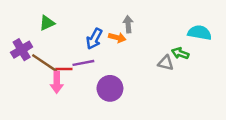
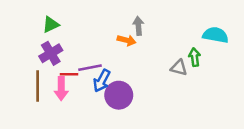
blue arrow: (94, 39) -> (102, 81), moved
purple cross: (22, 50) -> (51, 53), moved
green arrow: (180, 53) -> (195, 57), turned 63
brown line: (45, 63) -> (38, 86), moved, turned 56

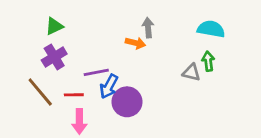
cyan semicircle: (215, 35) -> (211, 29), moved
red line: (69, 74) -> (74, 95), moved
brown line: (38, 86) -> (40, 92), turned -40
pink arrow: (61, 89) -> (79, 121), moved

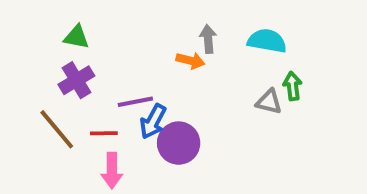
green triangle: (54, 26) -> (76, 37), turned 36
cyan semicircle: (211, 29) -> (267, 41), moved

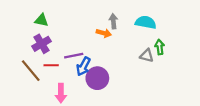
red line: (104, 133) -> (51, 65), moved

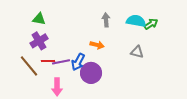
orange arrow: (104, 33) -> (97, 45), moved
green arrow: (160, 47) -> (151, 24), moved, turned 64
purple line: (74, 56) -> (61, 62), moved

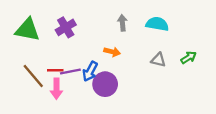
green triangle: (39, 19) -> (27, 30), moved, size x1.6
green arrow: (151, 24) -> (189, 58), moved
purple cross: (39, 41) -> (66, 27), moved
pink arrow: (57, 87) -> (56, 89), moved

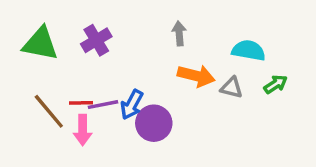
cyan semicircle: (157, 24) -> (249, 50), moved
orange arrow: (112, 52) -> (196, 76), moved, size x1.5

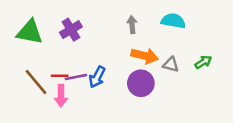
cyan semicircle: (249, 50) -> (173, 21), moved
purple circle: (154, 123) -> (141, 83), moved

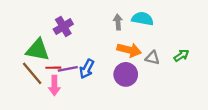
cyan semicircle: (173, 21) -> (142, 19), moved
green triangle: (30, 32) -> (38, 50), moved

